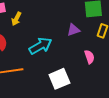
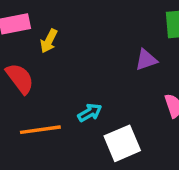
cyan arrow: (40, 46) -> (90, 113), moved, size x0.6

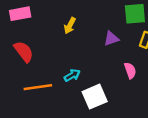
yellow arrow: (49, 41) -> (70, 26), moved

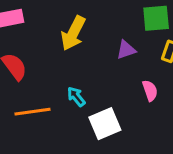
yellow arrow: (70, 26) -> (73, 33), size x1.6
cyan arrow: (72, 75) -> (76, 97), turned -98

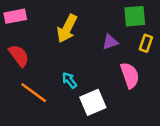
pink semicircle: (150, 91) -> (130, 75), size x1.5
orange line: (32, 112) -> (34, 93), turned 44

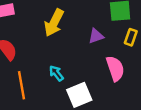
orange line: (34, 93) -> (22, 85), turned 44

